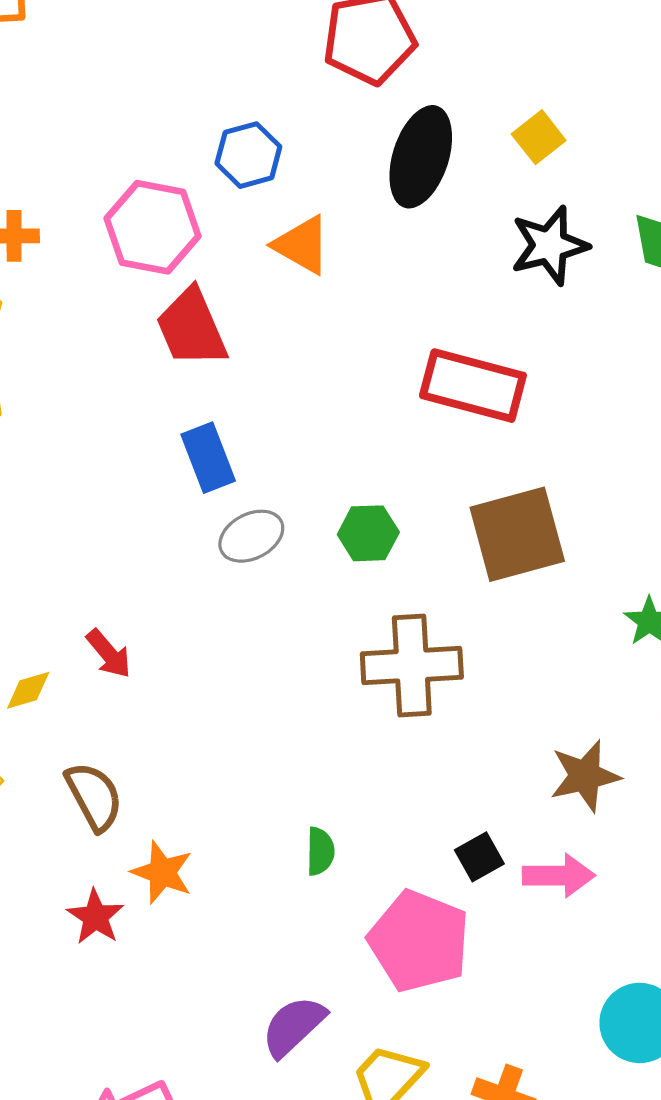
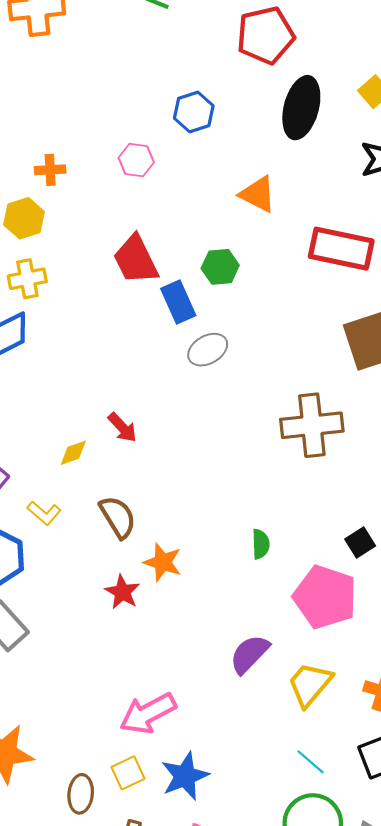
pink hexagon: (152, 227) -> (136, 160), size x0.6
orange triangle: (302, 245) -> (258, 194), moved
red trapezoid: (191, 328) -> (136, 260), moved
green hexagon: (368, 533) -> (220, 267), moved

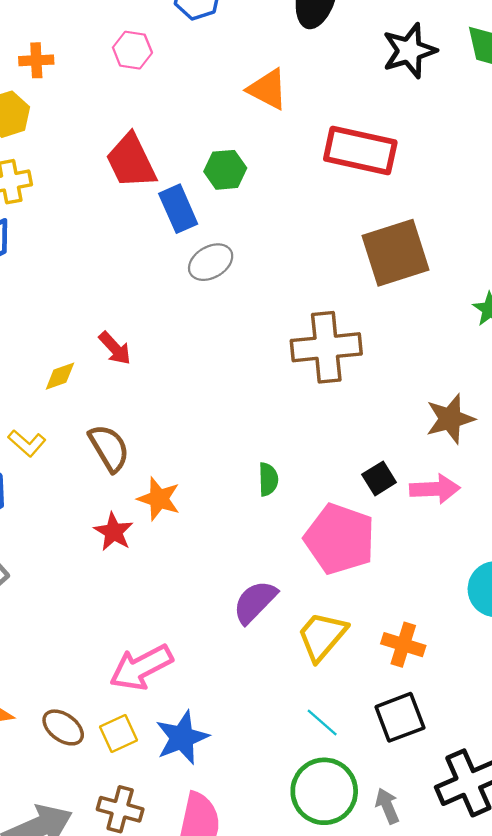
brown ellipse: (81, 794) -> (63, 727), moved, turned -60

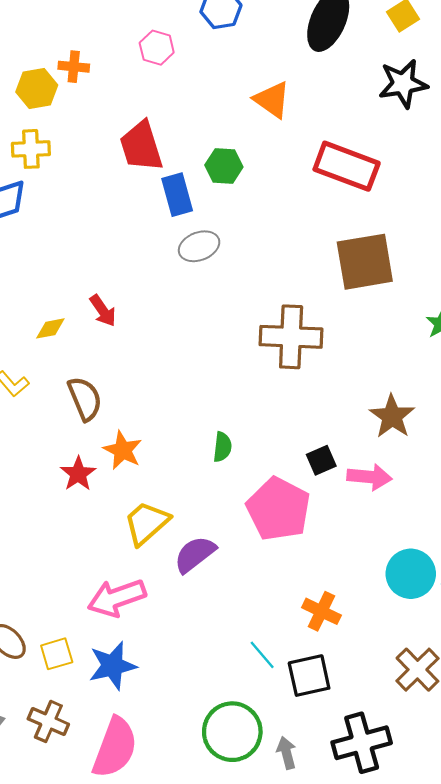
orange cross: (36, 60) -> (74, 67), moved
brown star: (450, 419) -> (392, 416), turned -30
yellow trapezoid: (322, 636) -> (146, 523), moved
pink arrow: (141, 667) -> (117, 598), moved
cyan line: (322, 723) -> (262, 655), moved

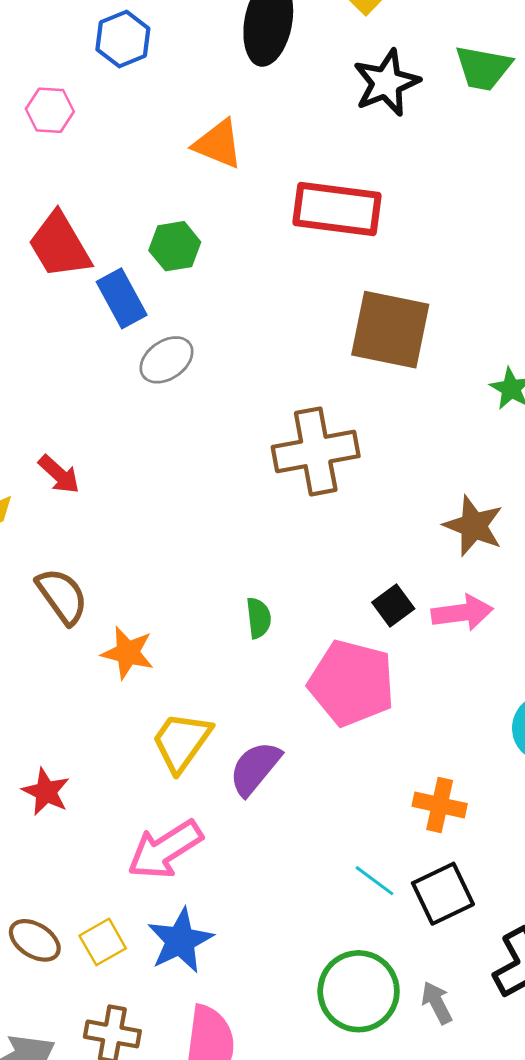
brown square: (365, 262) -> (390, 330), turned 34
red star: (78, 474) -> (46, 792), moved

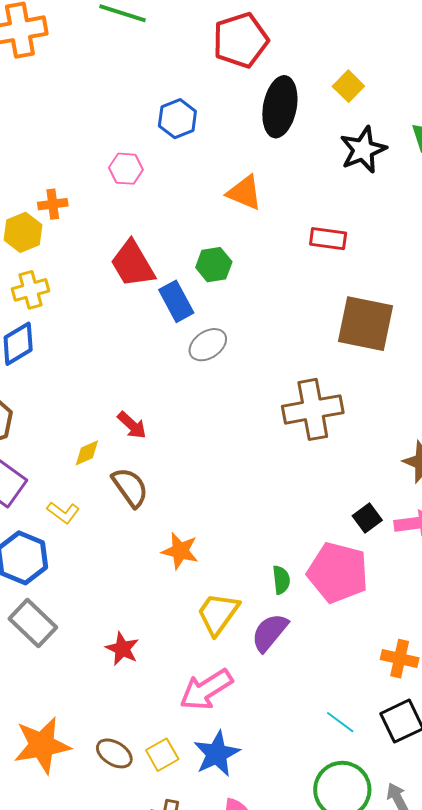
red rectangle: (337, 209) -> (328, 239), size x0.6
brown semicircle: (62, 596) -> (130, 487), moved
green semicircle: (259, 618) -> (281, 580), moved
cyan line: (375, 881) -> (340, 722), moved

